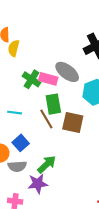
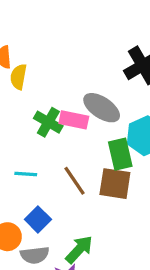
green rectangle: (53, 104) -> (120, 154), moved

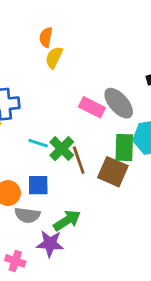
green cross: (48, 122) -> (62, 149), moved
blue square: (38, 219) -> (38, 185), turned 30

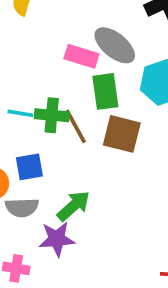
green rectangle: (124, 148) -> (105, 91), moved
green cross: (62, 149) -> (52, 115), turned -30

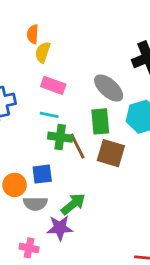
pink rectangle: (81, 56) -> (53, 85), moved
cyan line: (20, 113) -> (49, 115), moved

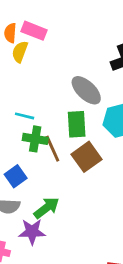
pink rectangle: (53, 85) -> (34, 31), moved
brown square: (111, 153) -> (87, 157), turned 36
blue square: (42, 174) -> (16, 176), turned -30

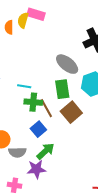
pink rectangle: (34, 31) -> (36, 14), moved
yellow semicircle: (20, 52) -> (23, 20), moved
blue square: (16, 176) -> (38, 129), moved

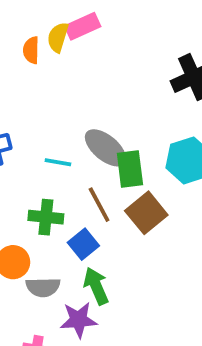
pink rectangle: (36, 14) -> (83, 26), turned -42
gray ellipse: (67, 64) -> (106, 148), moved
green cross: (33, 102) -> (46, 217), moved
green arrow: (45, 151) -> (96, 286), turned -72

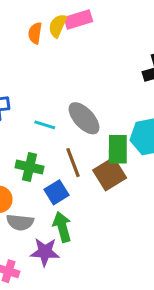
green rectangle: (130, 169) -> (118, 149), moved

